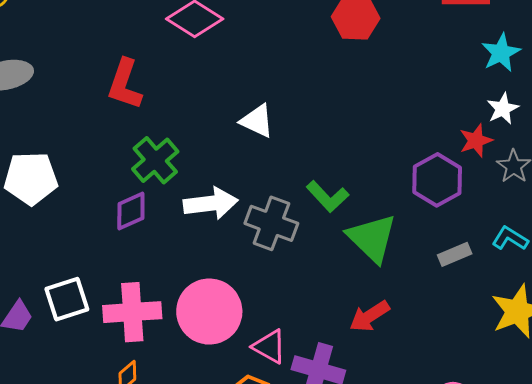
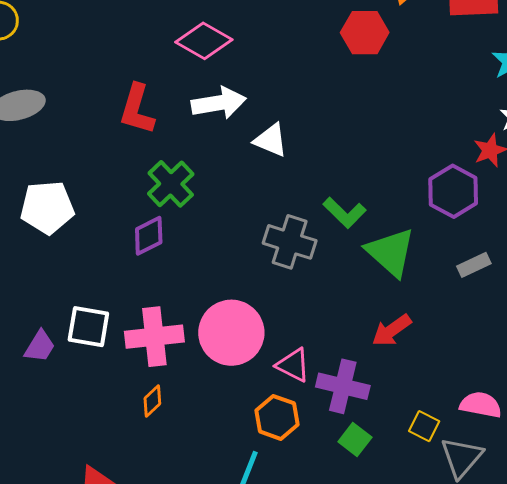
white arrow: (211, 203) -> (219, 103), moved
white square: (67, 299) -> (88, 327), turned 30

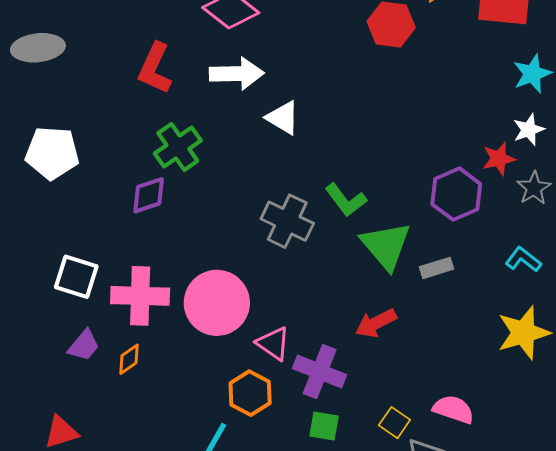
gray rectangle: (474, 265) -> (437, 268), moved
purple trapezoid: (40, 346) -> (84, 345), moved
green square: (355, 440) -> (324, 426), turned -36

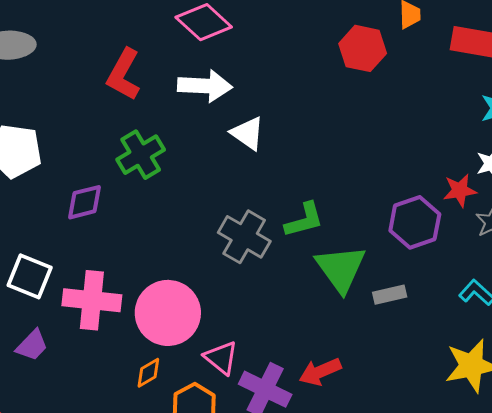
purple diamond: (149, 195) -> (84, 202), moved
green L-shape: (346, 200) -> (304, 220), turned -72
red arrow: (376, 323) -> (320, 372), moved
orange diamond: (129, 359) -> (148, 373), moved

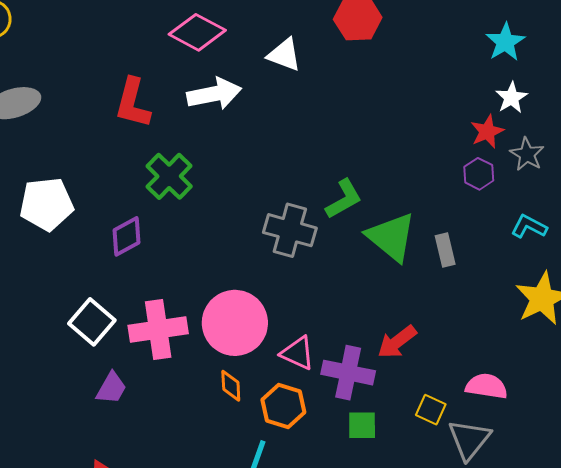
white triangle: (248, 133) -> (284, 55), moved
purple hexagon: (415, 222) -> (479, 174), moved, size x0.6
white square: (30, 276) -> (92, 322), turned 33
gray rectangle: (390, 295) -> (445, 250), turned -76
orange diamond: (148, 373) -> (231, 386), turned -48

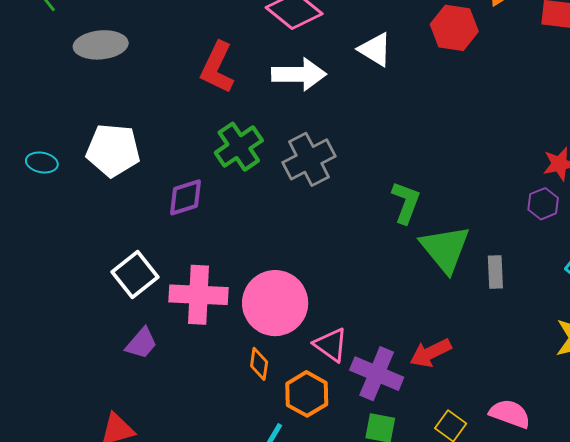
green L-shape: (344, 199) -> (406, 202), turned -51
gray cross: (290, 230) -> (309, 159), moved, turned 36

